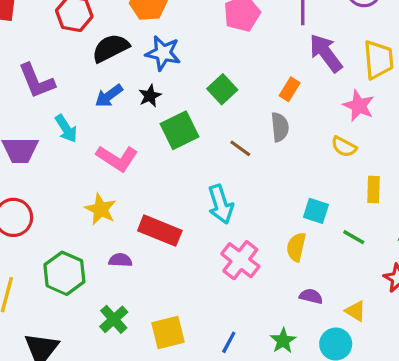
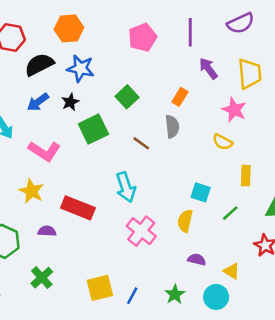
purple arrow: (326, 53) -> (208, 68), size x0.7
green line: (354, 237) -> (230, 213), turned -72
yellow square: (168, 332) -> (100, 288), moved

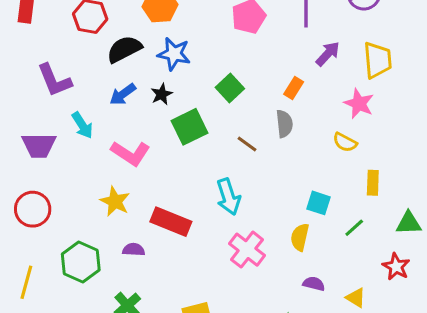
purple arrow: (208, 68) -> (328, 54), turned 80

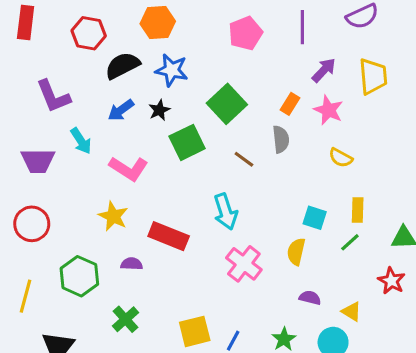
green square: (230, 88) -> (227, 104), size x1.4
pink star: (359, 104) -> (328, 110), moved
yellow rectangle: (373, 183) -> (358, 210), moved

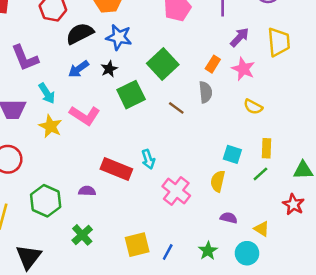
cyan arrow: (225, 212) -> (148, 159), moved, size x0.7
yellow star: (113, 216) -> (50, 126), moved

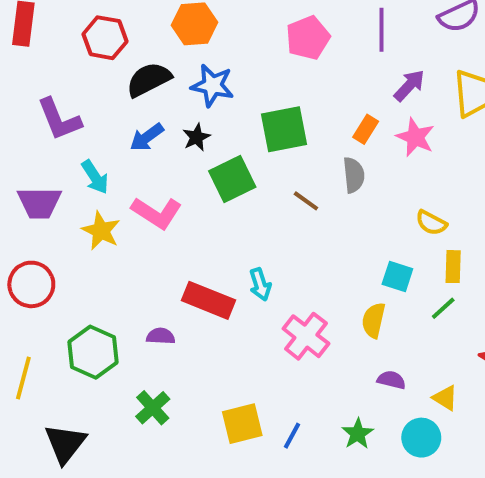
green square: (163, 64) -> (284, 129), turned 32
yellow semicircle: (253, 107) -> (431, 223), moved

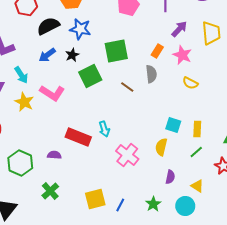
yellow semicircle: (431, 223) -> (190, 83), moved
yellow rectangle: (453, 267) -> (197, 129), moved
green line: (443, 308) -> (196, 152), moved
purple semicircle: (391, 380) -> (170, 177), turned 88

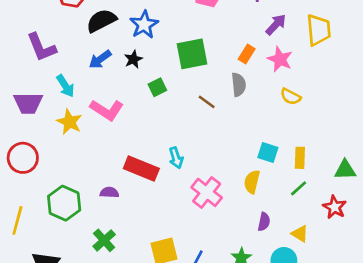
blue star: (80, 29) -> (144, 25), turned 30
green square: (90, 76) -> (157, 87), size x0.6

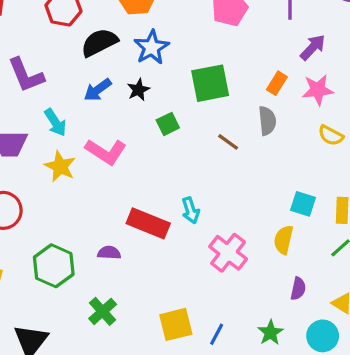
pink star: (280, 59) -> (318, 90), turned -30

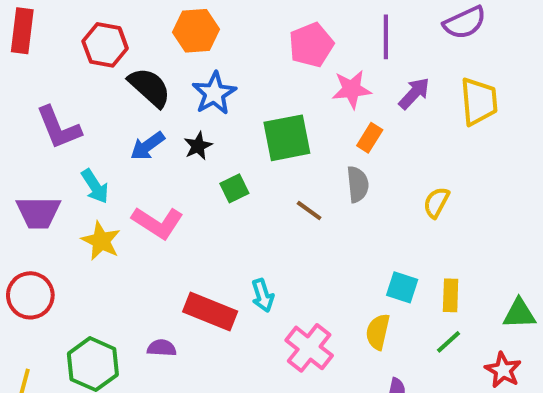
black semicircle: (99, 42) -> (150, 87), turned 69
pink star: (318, 90) -> (352, 89), moved
yellow semicircle: (331, 135) -> (436, 202), turned 90

